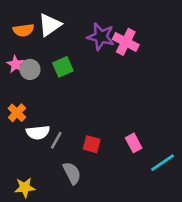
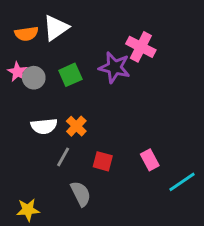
purple star: (101, 37) -> (114, 67), moved
orange cross: (17, 113) -> (76, 126), moved
white semicircle: (38, 132) -> (44, 126), moved

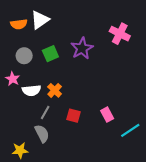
pink cross: (141, 47) -> (120, 34), moved
purple star: (114, 67) -> (82, 48), turned 30
pink star: (18, 72) -> (13, 79), moved
gray semicircle: (81, 194) -> (42, 134), moved

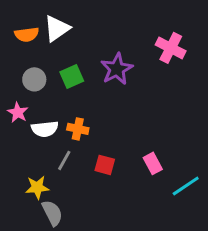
orange cross: (55, 90) -> (78, 129), turned -32
gray semicircle: (42, 134) -> (52, 213), moved
yellow star: (20, 150) -> (37, 187), moved

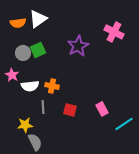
green square: (72, 76) -> (38, 50), moved
gray line: (64, 160) -> (43, 107), turned -32

